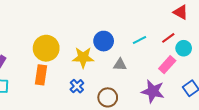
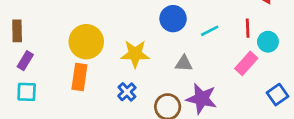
red line: (168, 38) -> (248, 28), turned -56
blue circle: (104, 41) -> (173, 19), moved
purple star: (153, 91) -> (202, 99), moved

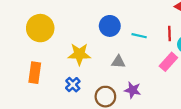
cyan line: (210, 31) -> (139, 36), turned 40
yellow circle: (86, 42) -> (40, 28), moved
purple star: (202, 99) -> (133, 90), size x0.7

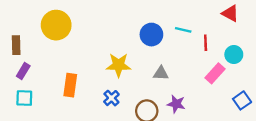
yellow circle: (40, 28) -> (56, 25), moved
red line: (170, 34) -> (206, 43), moved
cyan line: (139, 36) -> (183, 30), moved

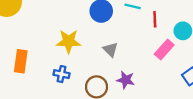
gray triangle: (161, 73) -> (111, 50), turned 42
blue cross: (111, 98) -> (62, 74), turned -35

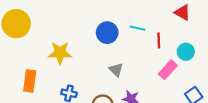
yellow star: (69, 41) -> (60, 53), moved

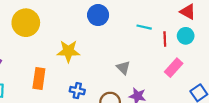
blue circle: (107, 33) -> (98, 15), moved
cyan circle: (186, 52) -> (186, 36), moved

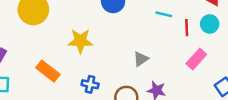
gray triangle: (123, 68) -> (141, 59), turned 40
orange rectangle: (39, 79) -> (48, 71), turned -60

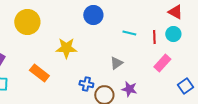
cyan line: (164, 14) -> (129, 33), moved
blue cross: (90, 84) -> (86, 84), moved

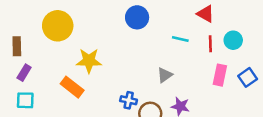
red triangle: (175, 12) -> (206, 14), moved
yellow star: (66, 48) -> (89, 61), moved
pink rectangle: (162, 63) -> (220, 75), turned -30
blue square: (185, 86) -> (248, 77), moved

